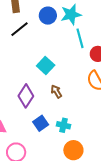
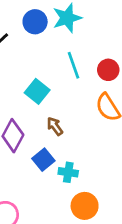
cyan line: (80, 38) -> (74, 65), moved
blue square: (41, 123) -> (43, 160), moved

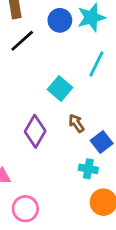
cyan line: (74, 65) -> (96, 64), turned 44
blue square: (43, 160) -> (102, 142), moved

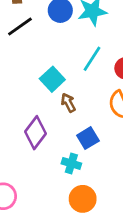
brown arrow: (76, 123) -> (68, 103), moved
purple diamond: (35, 131) -> (36, 133), moved

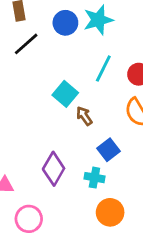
purple diamond: (36, 133) -> (54, 169), moved

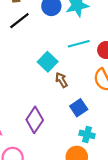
cyan line: (103, 68) -> (79, 44), turned 45
cyan cross: (94, 178) -> (87, 134), moved

